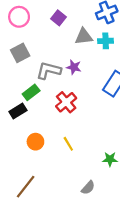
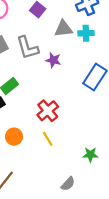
gray L-shape: (49, 70) -> (27, 48), moved, turned -120
red cross: (66, 102) -> (48, 111), moved

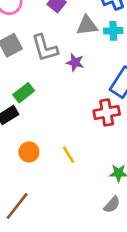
red cross: (48, 111) -> (107, 112), moved, turned 30
gray semicircle: (68, 184) -> (112, 205), moved

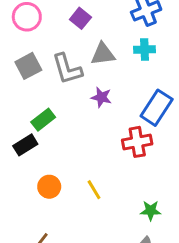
gray triangle: (87, 26) -> (103, 54), moved
purple star: (75, 62) -> (101, 97), moved

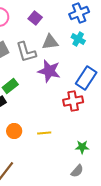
cyan cross: (145, 50) -> (78, 39), turned 32
purple star: (101, 97) -> (49, 71), size x1.6
yellow line: (94, 190) -> (44, 133), turned -64

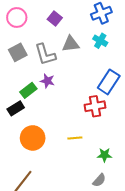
purple star: (49, 71) -> (47, 81), moved, size x0.6
orange circle: (14, 131) -> (33, 138), size x1.5
yellow line: (44, 133) -> (75, 138), moved

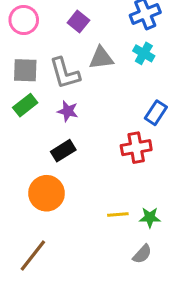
gray square: (18, 52) -> (25, 70), turned 30
blue rectangle: (109, 82) -> (156, 113), size x0.7
green rectangle: (28, 90) -> (25, 105), moved
black rectangle: (16, 108) -> (63, 151), moved
yellow line: (75, 138) -> (118, 215), moved

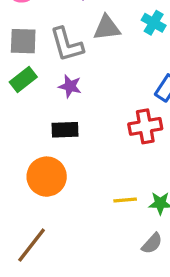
black rectangle: (63, 151) -> (65, 130), turned 30

